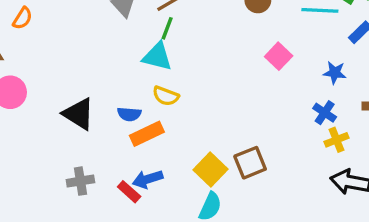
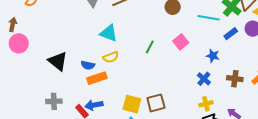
green line: (167, 28) -> (150, 47), moved
yellow semicircle: (166, 96) -> (111, 57), turned -49
yellow cross: (336, 140) -> (206, 104), moved
yellow square: (210, 169) -> (132, 104), turned -36

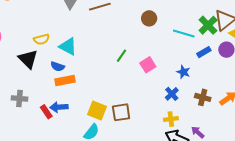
cyan triangle: (109, 33) -> (68, 46), moved
pink square: (181, 42) -> (148, 65), moved
yellow semicircle: (111, 57) -> (41, 39), moved

